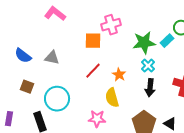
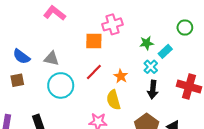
cyan rectangle: (167, 41) -> (165, 51), moved
green star: (144, 43) -> (147, 43), size x0.6
brown square: (27, 87) -> (17, 80), moved, turned -32
cyan circle: (57, 99) -> (61, 85), moved

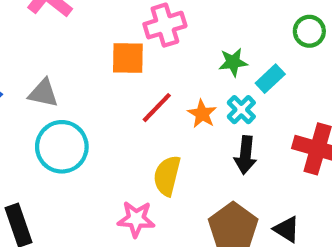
red line: (94, 72) -> (157, 108), moved
orange star: (121, 76) -> (202, 114), moved
yellow semicircle: (113, 100) -> (167, 176), turned 30

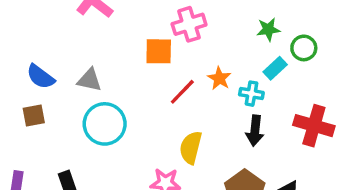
green circle: (309, 31) -> (304, 48), moved
green star: (233, 62) -> (268, 29), moved
cyan cross: (241, 110) -> (251, 94), turned -35
orange star: (202, 114) -> (219, 78), moved

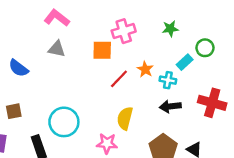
green star: (268, 29) -> (170, 29), moved
gray triangle: (89, 80) -> (57, 49), moved
brown square: (34, 115) -> (14, 111), moved
cyan circle: (105, 124) -> (64, 122), moved
black arrow: (255, 131) -> (170, 106), turned 78

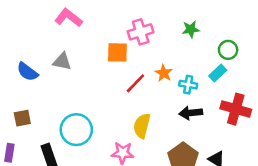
gray triangle: (57, 49) -> (62, 61), moved
cyan rectangle: (185, 62) -> (218, 73), moved

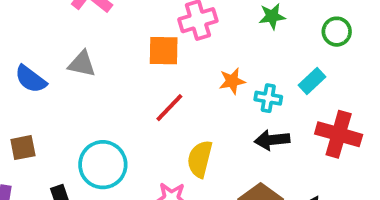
green circle: (228, 50) -> (337, 32), moved
orange star: (164, 73) -> (232, 81), turned 30
red line: (135, 83) -> (169, 108), moved

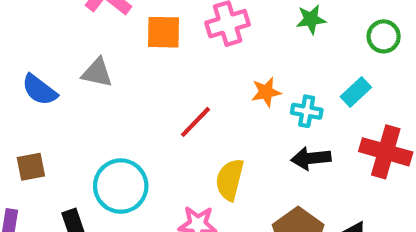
orange square: (164, 51) -> (163, 32), moved

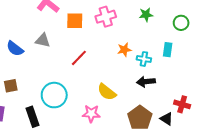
cyan rectangle: (356, 92) -> (168, 50), turned -40
red line: (195, 122) -> (79, 58), moved
red cross: (386, 152) -> (182, 104), moved, size x0.7
yellow semicircle: (230, 180) -> (107, 92), turned -66

